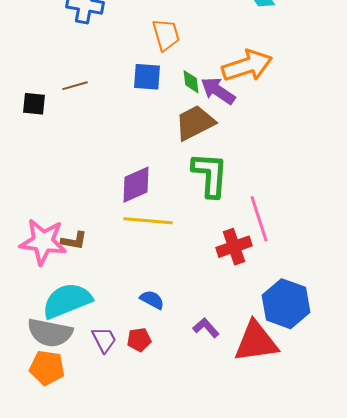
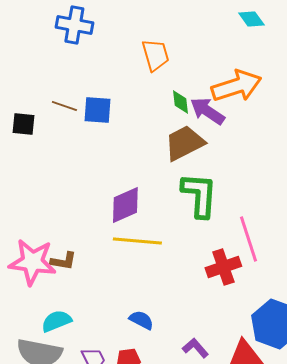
blue square: (147, 77) -> (97, 110), moved
brown line: (75, 86) -> (64, 106), turned 35
cyan semicircle: (67, 301) -> (56, 321), size x0.6

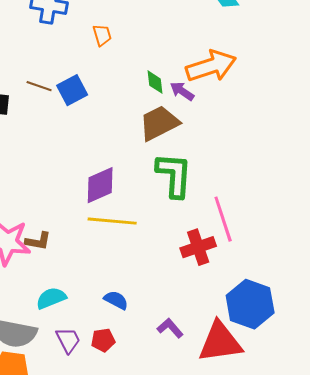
orange trapezoid: (155, 55) -> (102, 35), moved, size x0.7
blue square: (97, 110) -> (72, 90), turned -32
purple arrow: (207, 111) -> (182, 91), size x0.7
cyan semicircle: (56, 321) -> (51, 298), moved

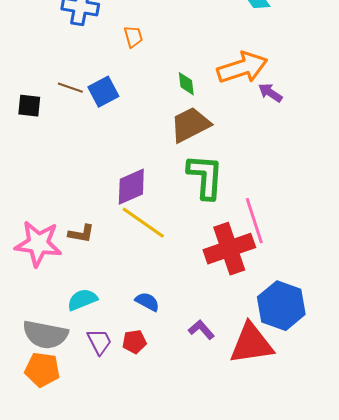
purple arrow: (182, 91) -> (270, 93), moved
yellow line: (112, 221) -> (143, 223), turned 30
brown L-shape: (38, 241) -> (81, 234), moved
red cross: (198, 247) -> (229, 249), size x1.4

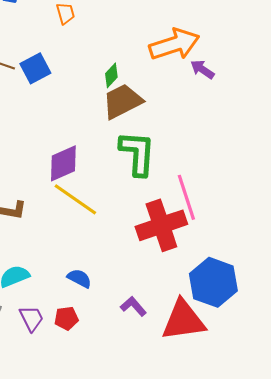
green diamond: (186, 84) -> (111, 75), moved, turned 50

